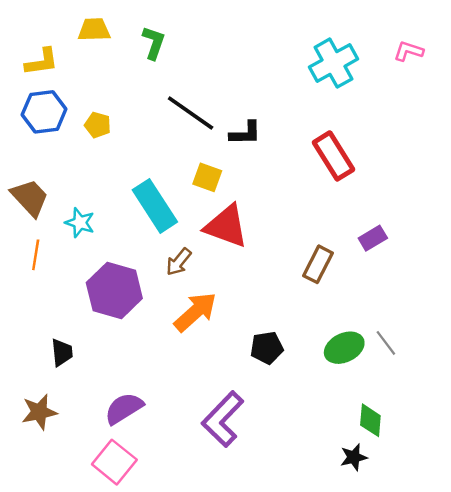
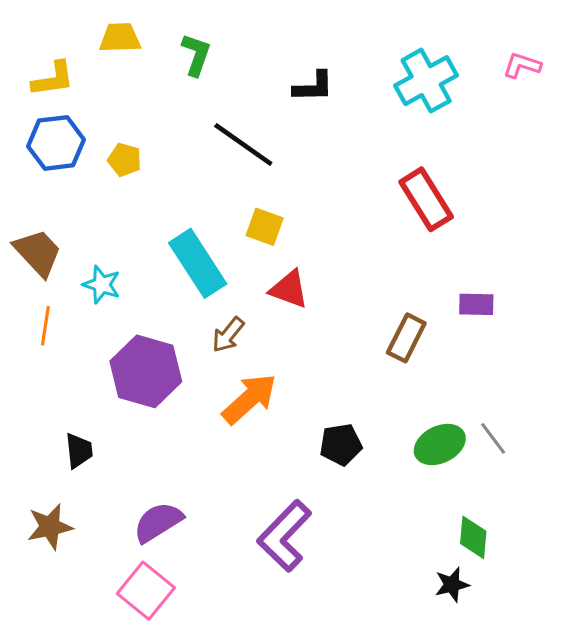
black L-shape: (245, 133) -> (313, 87), moved
red triangle: (226, 226) -> (289, 289), size x0.7
purple rectangle: (373, 238) -> (476, 304), turned 32

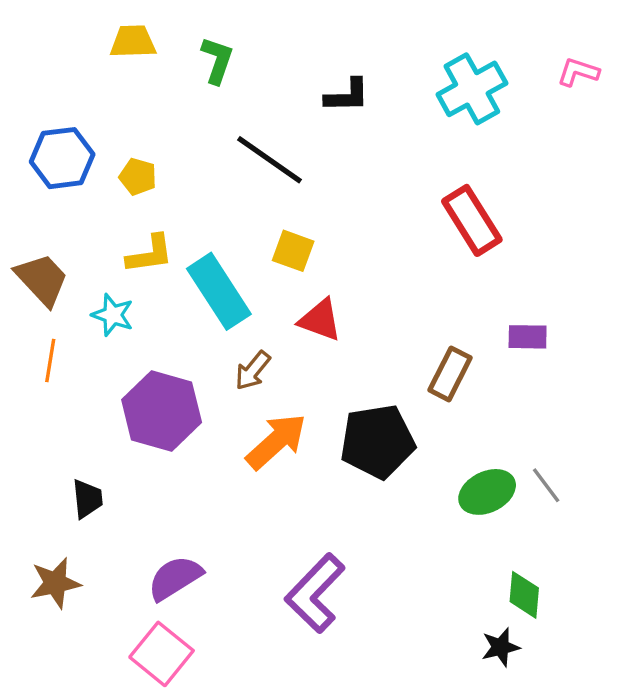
yellow L-shape: (53, 79) -> (150, 254), moved
black pentagon: (341, 445) -> (377, 441), moved, size x1.6

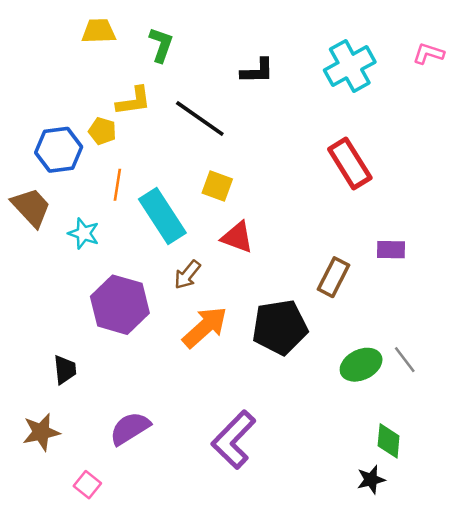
blue hexagon: (62, 158) -> (59, 150), moved
yellow L-shape: (150, 254) -> (134, 101), moved
orange line: (50, 360) -> (117, 185), moved
pink square: (162, 654) -> (87, 485), moved, size x0.6

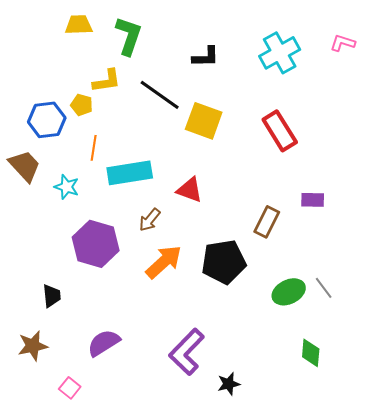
green L-shape: (161, 45) -> (129, 36), size x1.4
yellow square: (217, 186) -> (204, 121), moved, size x1.5
cyan rectangle: (162, 216) -> (130, 173), turned -66
black star: (371, 480) -> (229, 384), moved

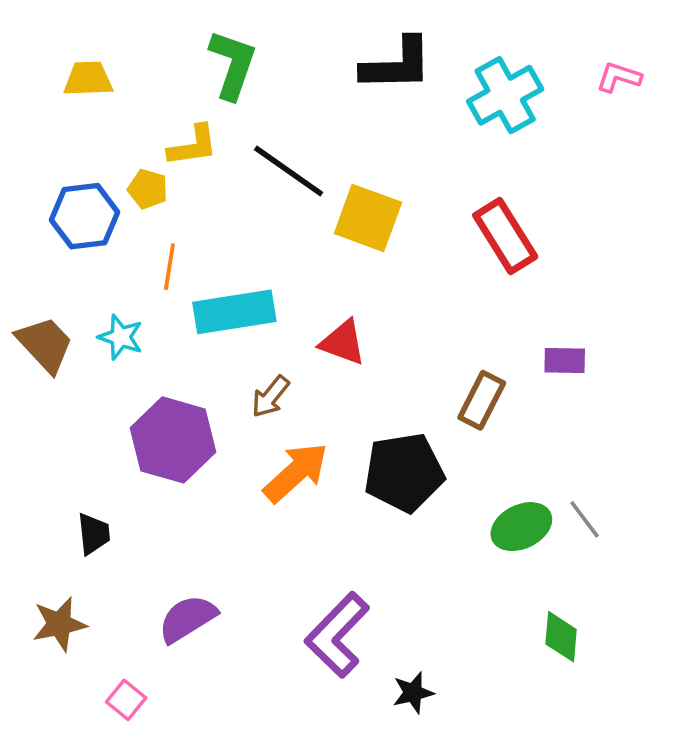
yellow trapezoid: (79, 25) -> (88, 79), moved
black L-shape: (206, 57) -> (397, 65), moved, size x1.5
brown trapezoid: (25, 166) -> (45, 344), moved

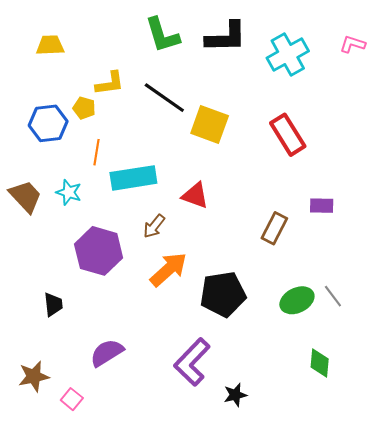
green L-shape: (233, 65) -> (162, 35), moved, turned 144
black pentagon: (404, 472) -> (223, 294), moved
brown star: (59, 624) -> (34, 376), moved

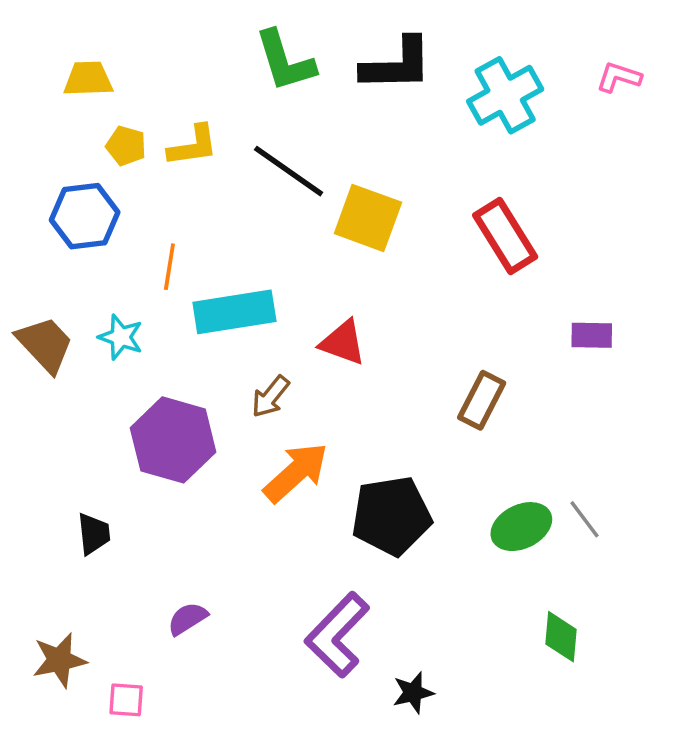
yellow pentagon: (84, 108) -> (126, 146), moved
purple rectangle: (322, 206) -> (592, 335), moved
purple semicircle: (107, 353) -> (187, 619), size x0.7
pink square: (72, 399) -> (126, 700), turned -35

